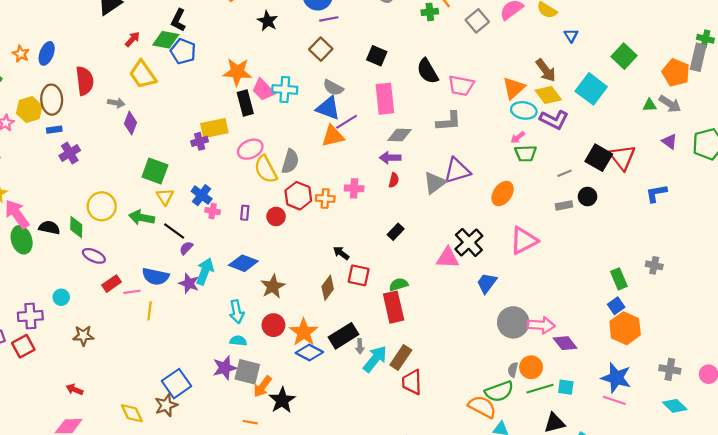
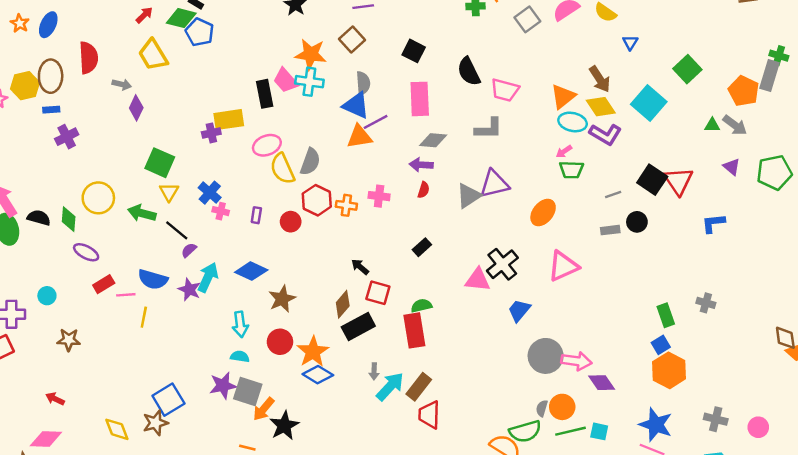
orange star: (237, 72) -> (311, 54), moved
gray semicircle: (333, 88) -> (363, 83), turned -126
black rectangle: (343, 336) -> (358, 326), moved

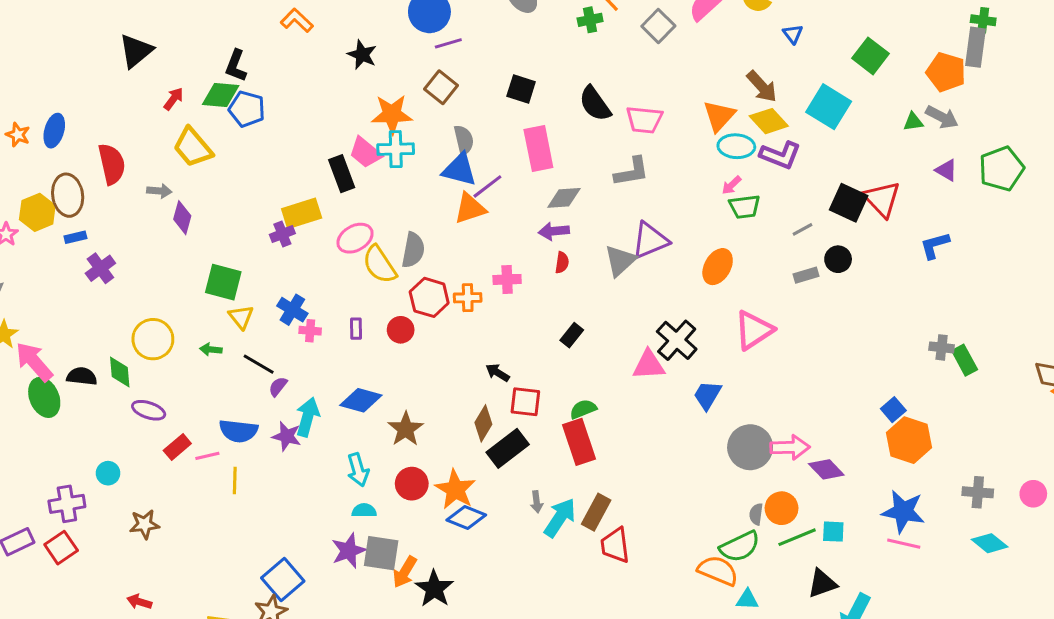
green arrow: (142, 213) -> (211, 350), size x0.6
green rectangle: (666, 315) -> (965, 360), moved

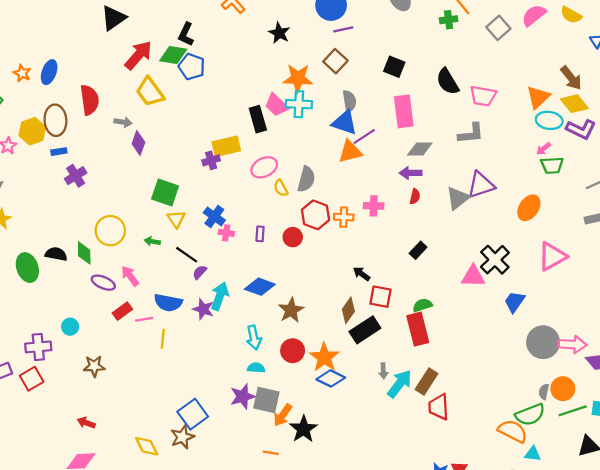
red arrow: (174, 99) -> (138, 55), size x1.8
yellow semicircle: (379, 265) -> (281, 188), size x0.6
pink arrow: (34, 362) -> (130, 276), moved, size x0.7

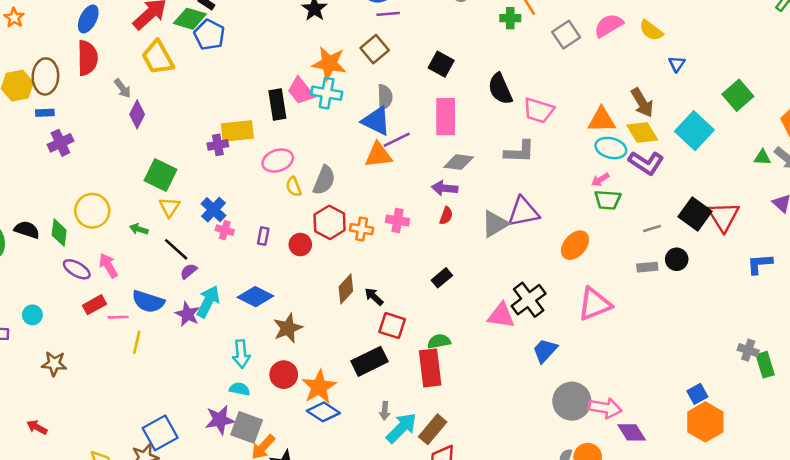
blue ellipse: (49, 72) -> (88, 19), moved
orange triangle: (538, 97) -> (602, 120), turned 35
gray arrow: (123, 122) -> (123, 88), turned 36
brown diamond: (348, 310) -> (346, 289), moved

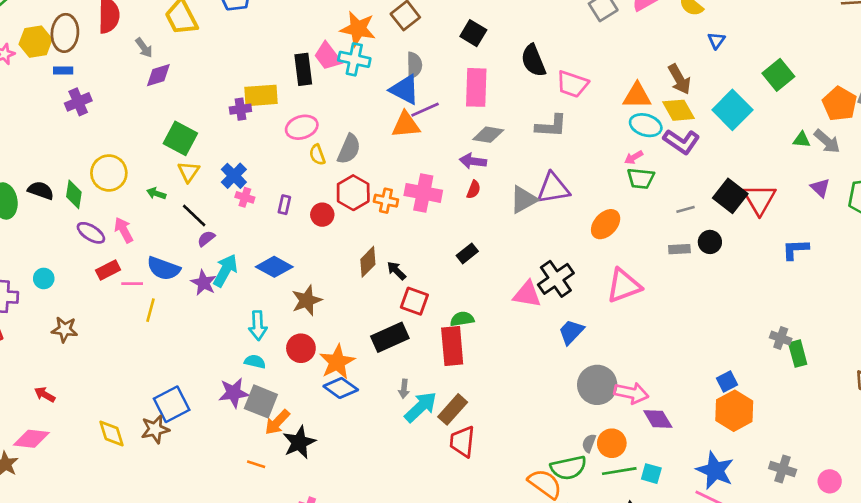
purple diamond: (137, 114) -> (158, 75), turned 44
pink cross: (397, 221) -> (423, 193), size x1.5

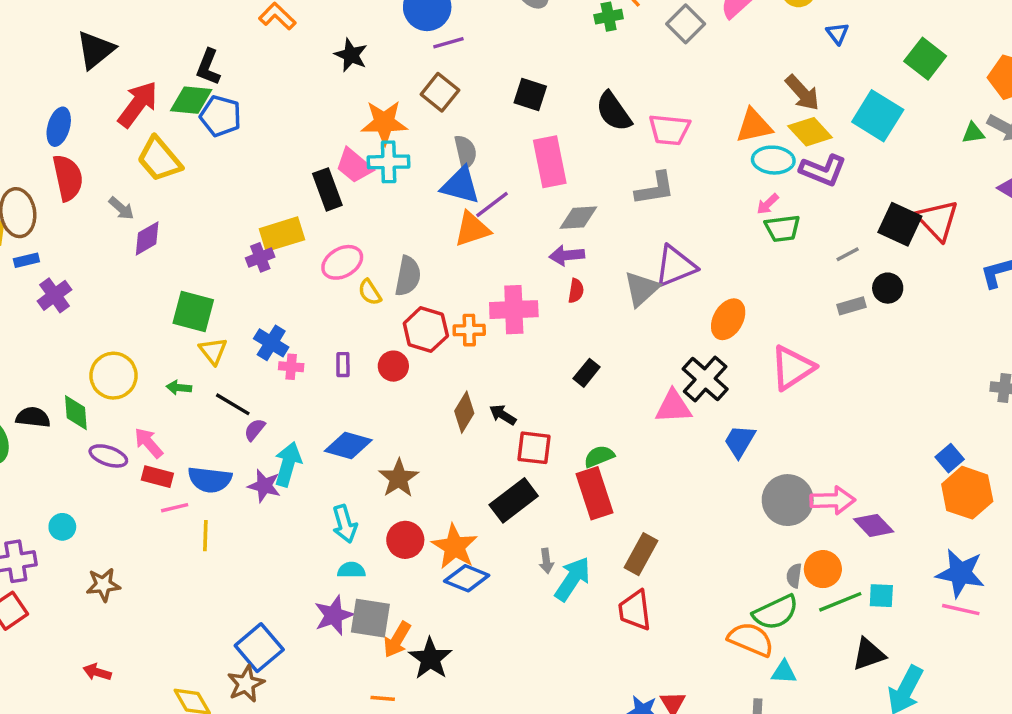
orange ellipse: (606, 224) -> (728, 319), moved
red rectangle: (108, 270) -> (157, 477), moved, turned 55
brown rectangle: (453, 409) -> (641, 554), moved

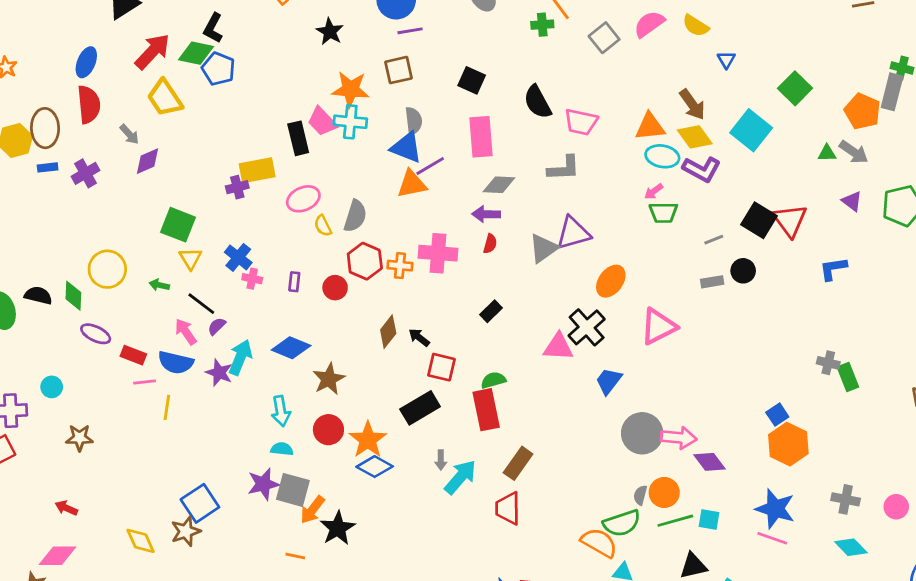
brown square: (440, 92) -> (398, 70), turned 32
purple cross: (54, 295) -> (85, 173), moved
pink arrow: (149, 443) -> (186, 332), moved

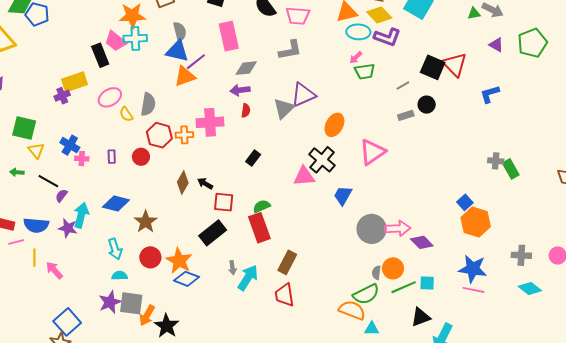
pink arrow: (186, 332) -> (54, 270), moved

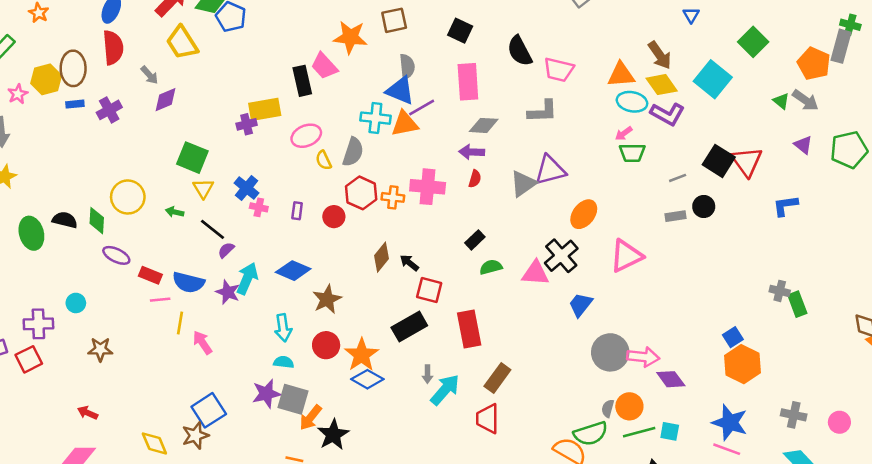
green triangle: (474, 13) -> (781, 101), turned 40
cyan cross: (135, 38) -> (375, 118), moved
green semicircle: (262, 206) -> (491, 267), moved

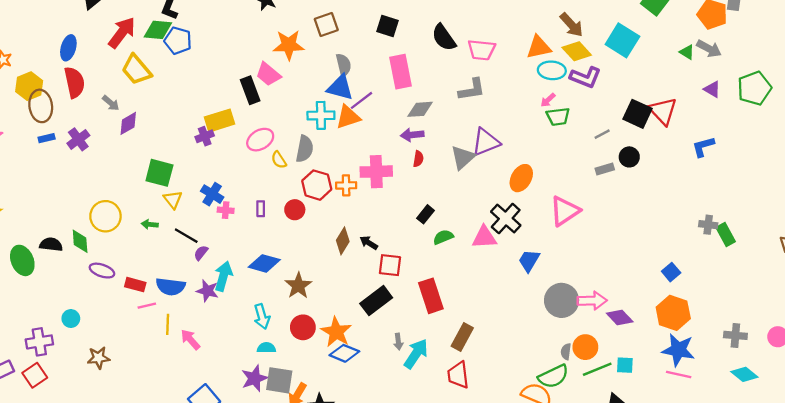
yellow hexagon: (46, 79) -> (29, 86), moved
orange hexagon: (742, 364) -> (673, 313), moved

